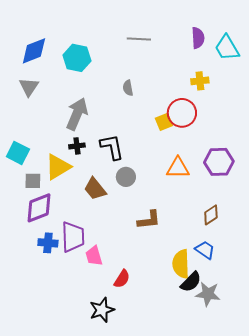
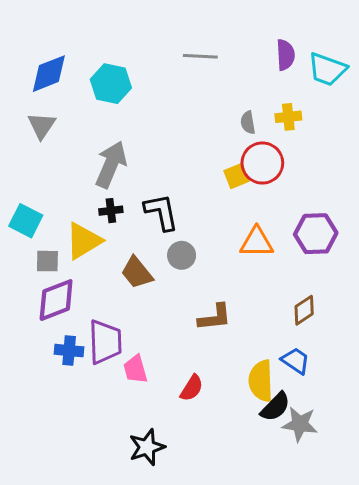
cyan trapezoid: (227, 48) -> (327, 69), turned -40
gray semicircle: (128, 88) -> (248, 123), moved
red semicircle: (122, 279) -> (192, 388), moved

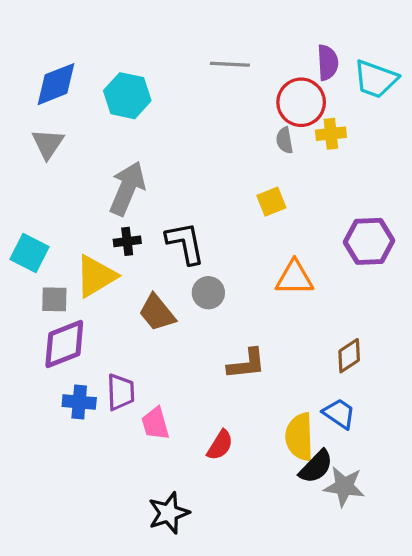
red circle: (262, 163) -> (301, 102), moved
purple hexagon: (316, 234) -> (369, 241), moved
purple trapezoid: (105, 342) -> (121, 392), size x0.7

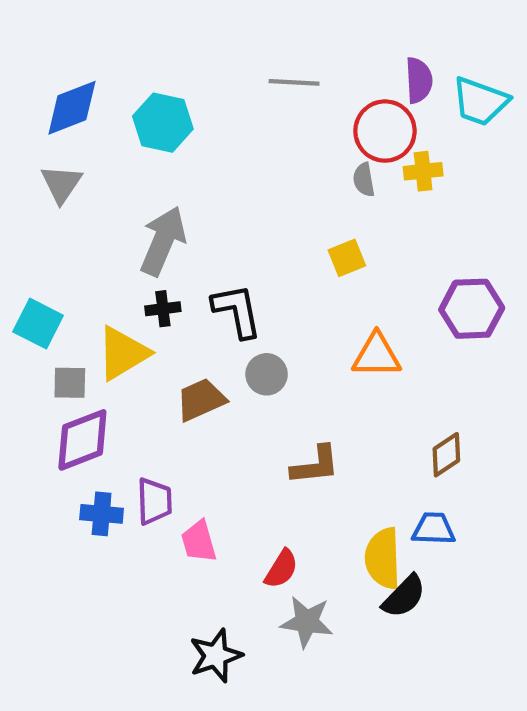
brown trapezoid: (157, 313) -> (201, 400), turned 105
blue trapezoid: (339, 414) -> (434, 529), turned -32
gray star: (344, 486) -> (307, 622), moved

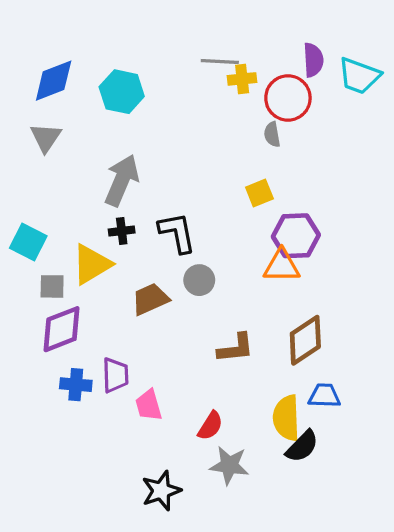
yellow cross: (423, 171) -> (242, 79), moved
purple hexagon: (472, 309) -> (296, 236), moved
brown diamond: (446, 455) -> (305, 340), moved, size x1.5

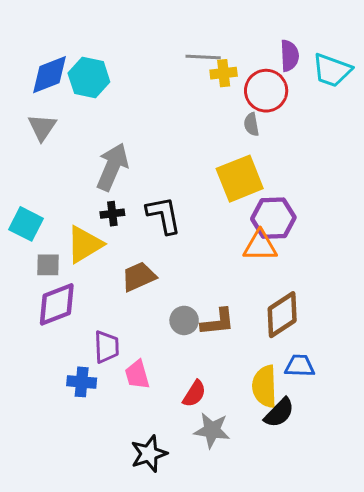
cyan hexagon: (122, 92) -> (89, 78), moved
yellow square: (259, 193) -> (240, 179), size x1.8
gray circle: (199, 280) -> (184, 320), moved
blue cross: (76, 385) -> (82, 382), moved

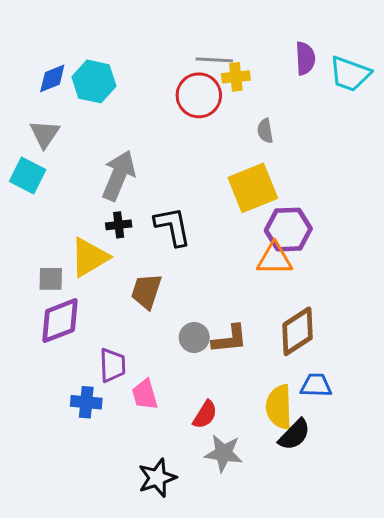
blue diamond: (49, 75) -> (52, 78), size x0.7
red circle: (266, 91) -> (199, 95), moved
cyan square: (26, 224) -> (28, 176), moved
brown trapezoid: (139, 277) -> (146, 291), turned -48

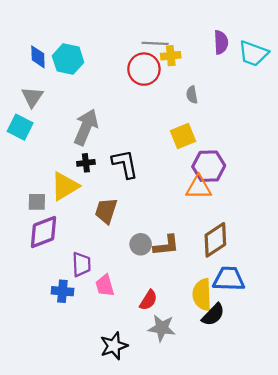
blue diamond: (52, 78) -> (38, 57), turned -70
yellow square: (253, 188) -> (183, 136), size x0.7
blue trapezoid: (316, 385) -> (229, 279), size x1.4

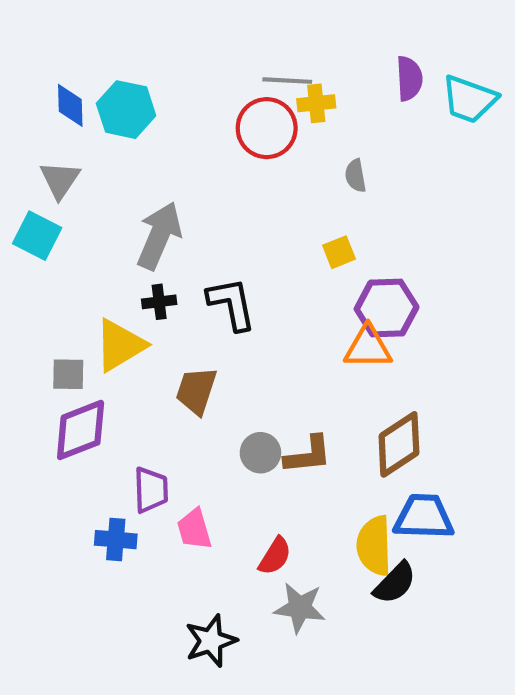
yellow square: (183, 136) -> (339, 252), size x0.7

